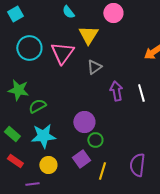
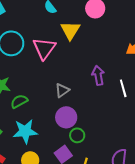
gray triangle: (94, 67) -> (62, 90), moved
purple arrow: (116, 91) -> (98, 75), moved

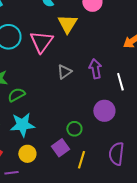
gray triangle: (62, 90) -> (64, 72), moved
purple circle: (66, 117) -> (104, 111), moved

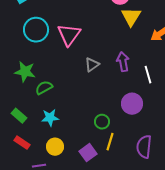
yellow triangle: (67, 24) -> (131, 17), moved
cyan star: (22, 125) -> (50, 118), size x0.7
purple square: (60, 148) -> (88, 153), moved
yellow line: (81, 160) -> (110, 142), moved

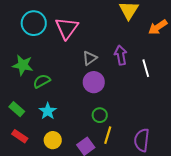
purple circle: (132, 104) -> (94, 82), moved
cyan star: (50, 118) -> (48, 111), turned -30

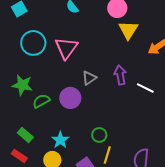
white line: (146, 68) -> (145, 88), turned -48
purple circle: (94, 82) -> (70, 98), moved
green rectangle: (17, 109) -> (25, 135), moved
cyan star: (48, 111) -> (60, 140), moved

